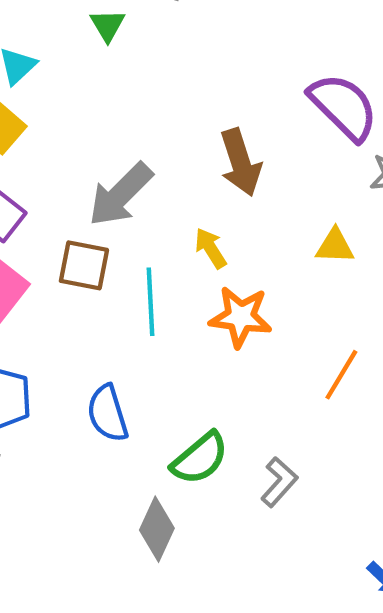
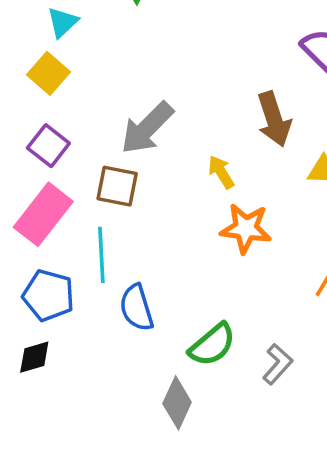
brown arrow: (241, 162) -> (274, 119), moved
cyan line: (150, 302) -> (101, 255), moved

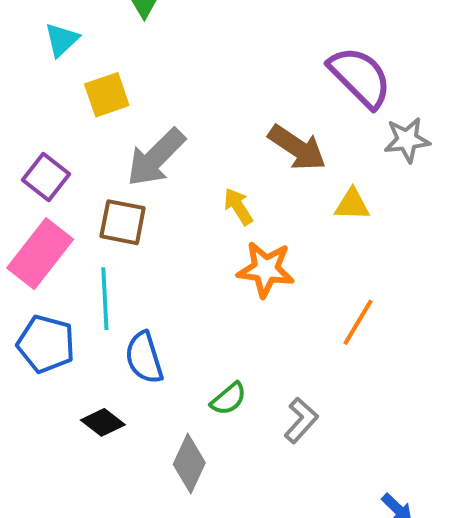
yellow square: (48, 73) -> (107, 95), moved, turned 30
brown arrow: (274, 119) -> (297, 148), turned -38
green semicircle: (212, 345) -> (228, 399), size x0.7
black diamond: (34, 357) -> (103, 422), moved, turned 54

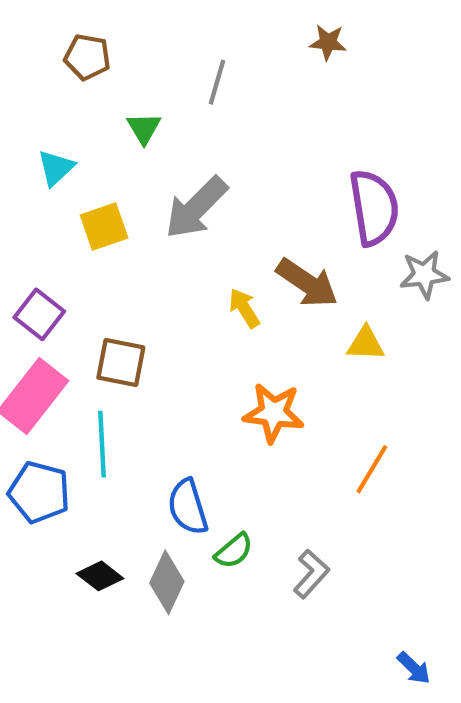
purple semicircle: (360, 77) -> (374, 208), turned 36
gray arrow: (156, 157) -> (196, 208), moved
yellow arrow: (238, 207) -> (244, 308), moved
blue semicircle: (144, 358) -> (188, 507), moved
gray diamond: (189, 464) -> (167, 582), moved

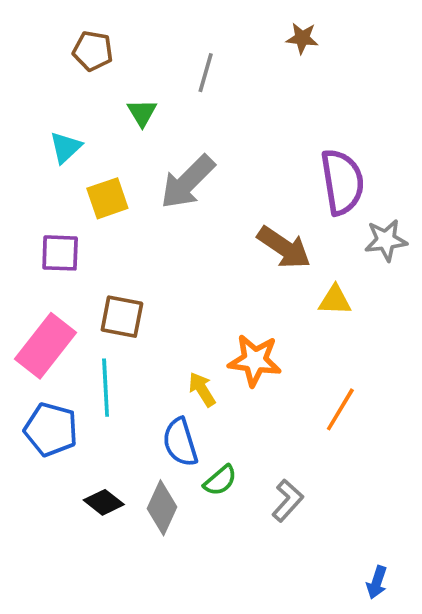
yellow arrow: (244, 308) -> (202, 389), moved
purple square: (39, 314) -> (60, 253), moved, turned -36
blue arrow: (414, 668) -> (377, 582), turned 64

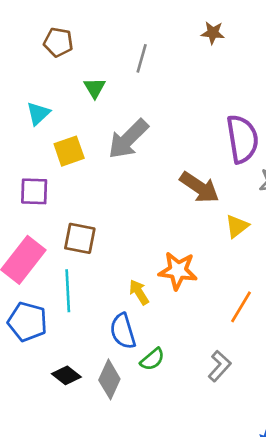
yellow triangle: (335, 300) -> (237, 226), turned -40
gray L-shape: (288, 500) -> (220, 366), moved

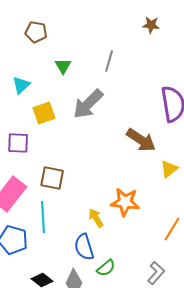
gray line: (142, 58) -> (109, 61), moved

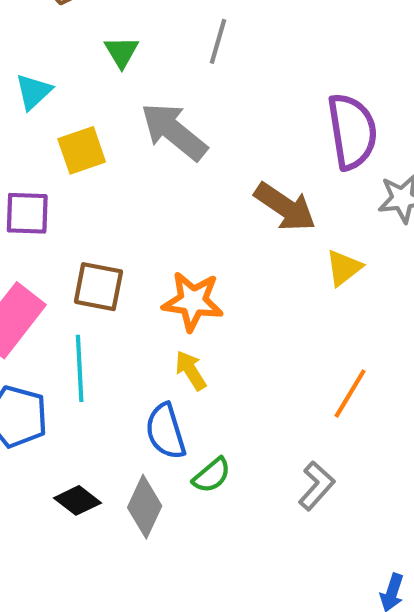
gray arrow: (88, 104) -> (174, 131), turned 84
orange star: (125, 202) -> (193, 301), moved

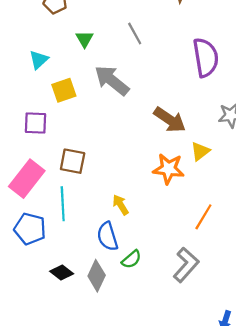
gray line: (218, 41) -> (135, 34), turned -45
purple semicircle: (352, 131) -> (206, 58), moved
orange star: (193, 301) -> (169, 169), moved
gray L-shape: (316, 486) -> (186, 265), size x1.4

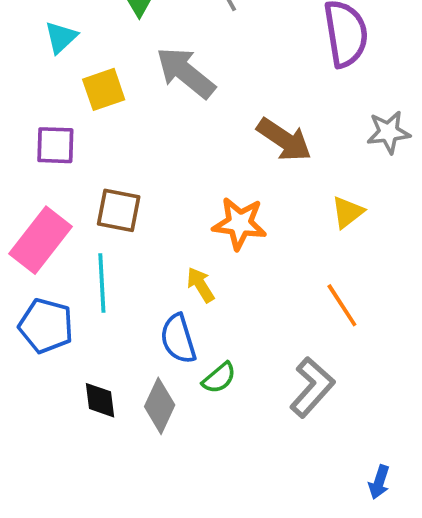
yellow triangle: (200, 151) -> (348, 212), moved
orange star: (169, 169) -> (240, 223), moved
orange line: (203, 217) -> (342, 305), turned -64
black diamond: (62, 272) -> (100, 400), turned 45

